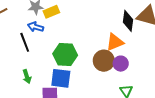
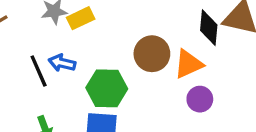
blue arrow: (36, 27) -> (62, 63), moved
brown circle: (104, 61) -> (152, 54), moved

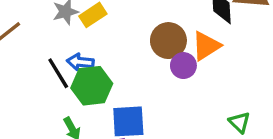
green hexagon: (107, 88) -> (92, 86), moved
purple circle: (200, 99) -> (183, 66), moved

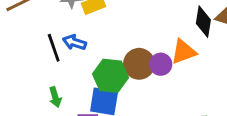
brown circle: (168, 41) -> (139, 64), moved
green hexagon: (92, 86) -> (111, 76), moved

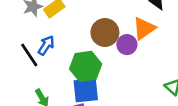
blue arrow: (74, 42) -> (46, 45), turned 120
brown circle: (139, 64) -> (105, 32), moved

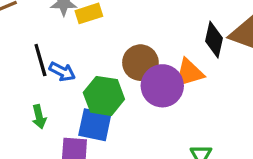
blue arrow: (46, 45) -> (62, 72), moved, turned 66
purple circle: (127, 45) -> (162, 86), size x1.6

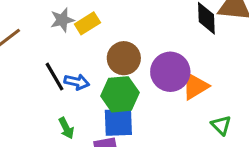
brown circle: (140, 63) -> (124, 58), moved
orange triangle: (189, 73) -> (195, 86), moved

